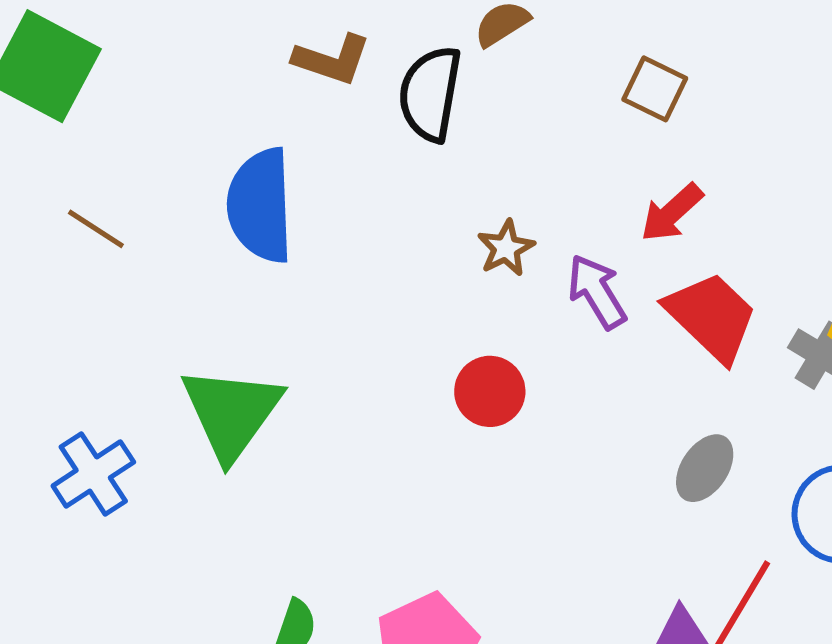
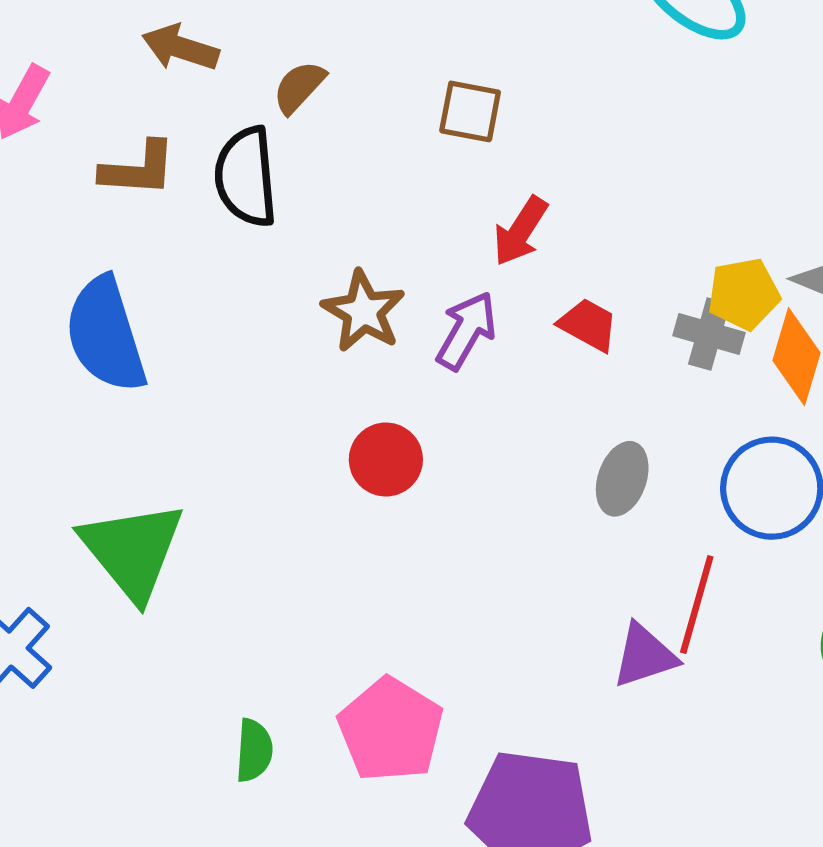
brown star: (506, 248) -> (363, 311), size x1.4
purple arrow: (597, 292) -> (466, 331), turned 76
red trapezoid: (711, 317) -> (588, 325), size x0.6

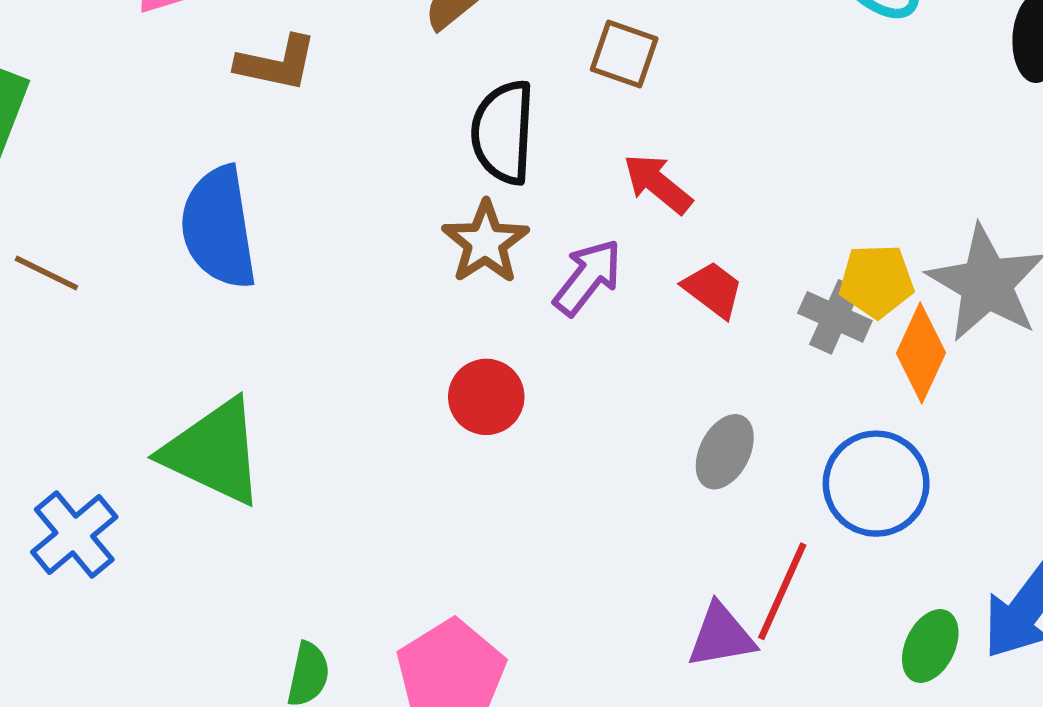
black semicircle: (246, 177) -> (503, 132), moved
red arrow: (520, 231) -> (658, 184), turned 88
green triangle: (132, 550) -> (214, 452), turned -34

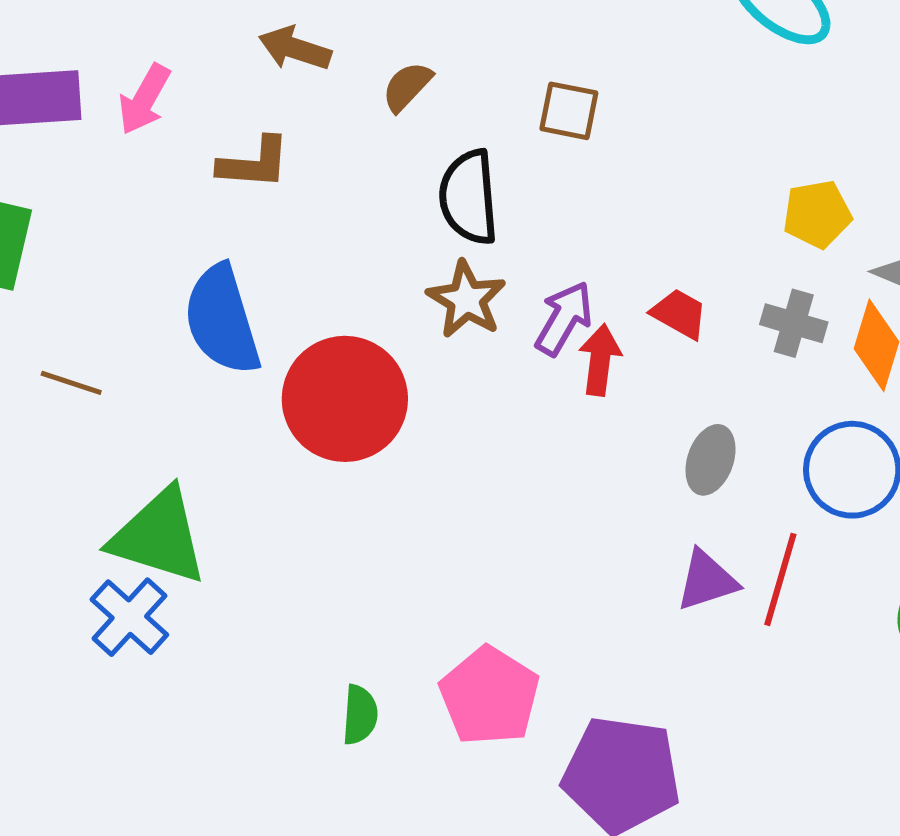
red arrow: (658, 184) -> (600, 360), moved, turned 66
yellow pentagon: (876, 281) -> (817, 214), moved
red circle: (486, 397) -> (345, 399), moved, size x1.8
green triangle: (214, 452) -> (159, 536), moved
purple triangle: (721, 636) -> (707, 580), moved

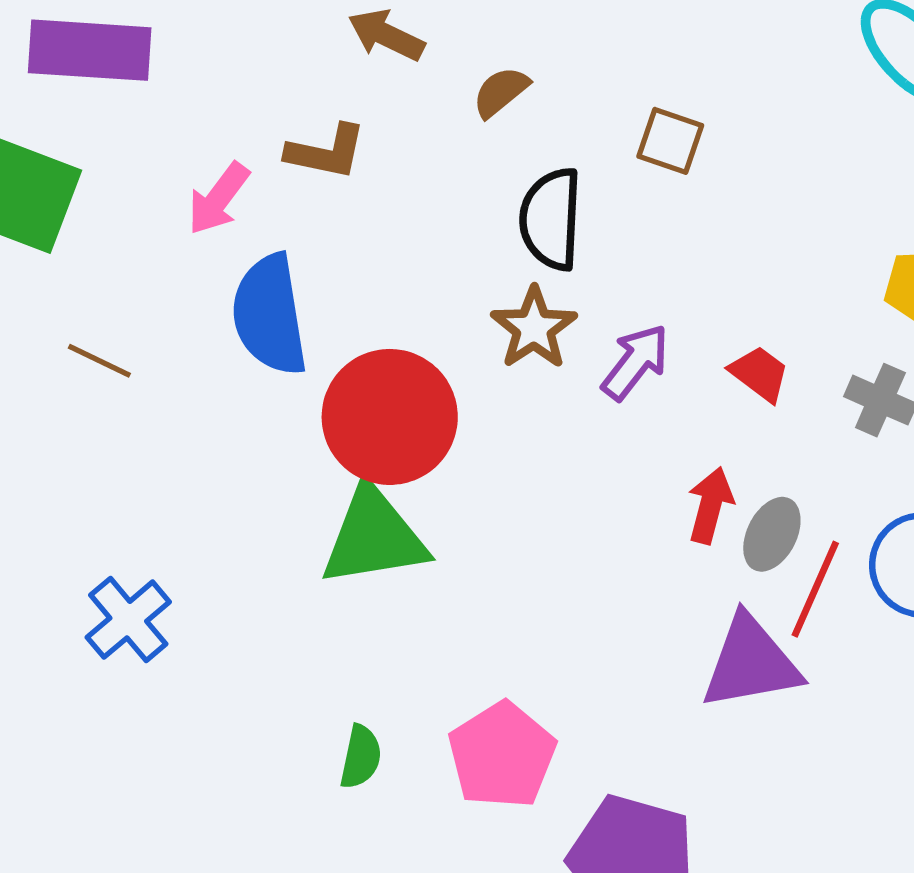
pink arrow: (144, 99) -> (218, 199), moved
red arrow: (600, 360) -> (710, 505), moved
green triangle: (159, 536) -> (374, 537), moved, turned -34
red line: (780, 579) -> (815, 589), moved
purple triangle: (707, 580) -> (751, 663), size x1.5

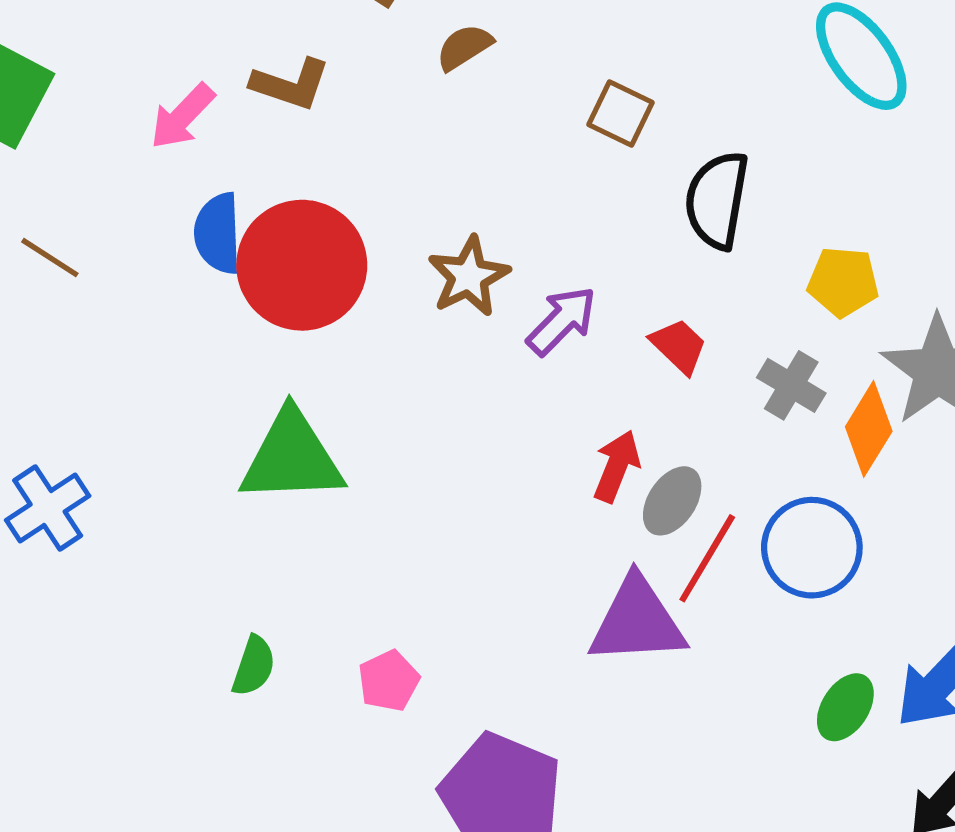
black semicircle: (551, 219) -> (717, 200), moved
blue semicircle: (270, 315) -> (218, 233), size x0.7
red circle: (390, 417) -> (302, 265), moved
pink pentagon: (502, 755) -> (389, 681), size x0.6

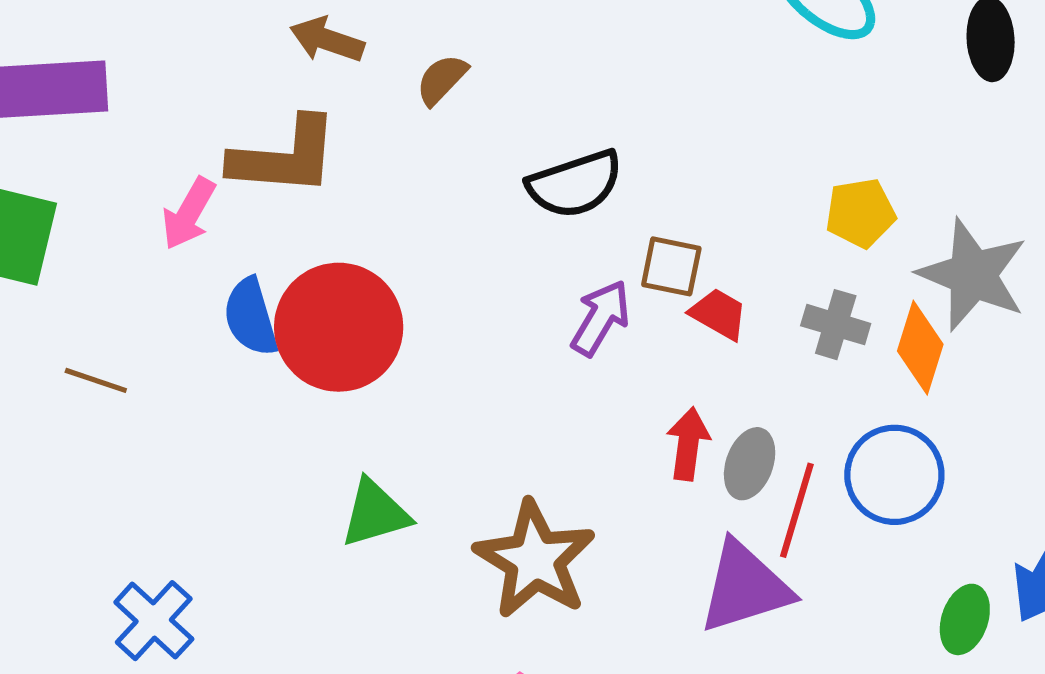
brown L-shape: (291, 84) -> (284, 157), size x1.5
brown square: (620, 114) -> (671, 266), moved
black semicircle: (717, 200) -> (575, 184), moved, turned -104
brown star: (469, 276) -> (535, 560), moved, size x1.5
green triangle: (292, 457) -> (375, 513), size x0.7

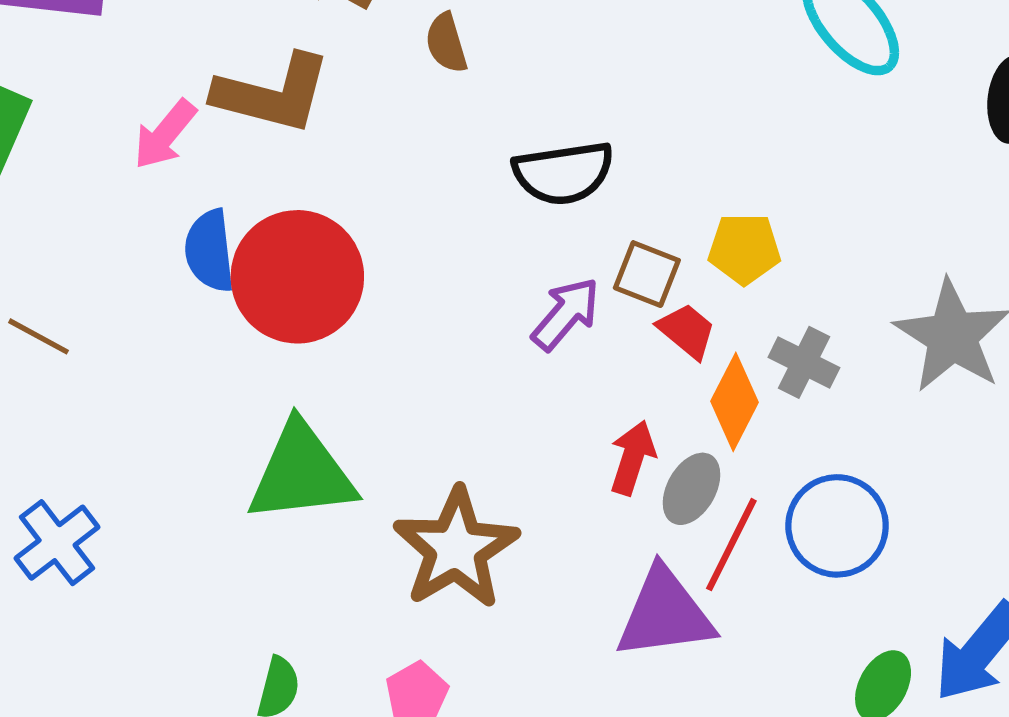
brown semicircle: (442, 80) -> (446, 43), turned -70
yellow pentagon: (860, 213) -> (744, 249), moved
orange diamond: (920, 348) -> (734, 402), moved
brown line: (96, 380) -> (39, 336), moved
green triangle: (375, 513) -> (301, 473), size x1.5

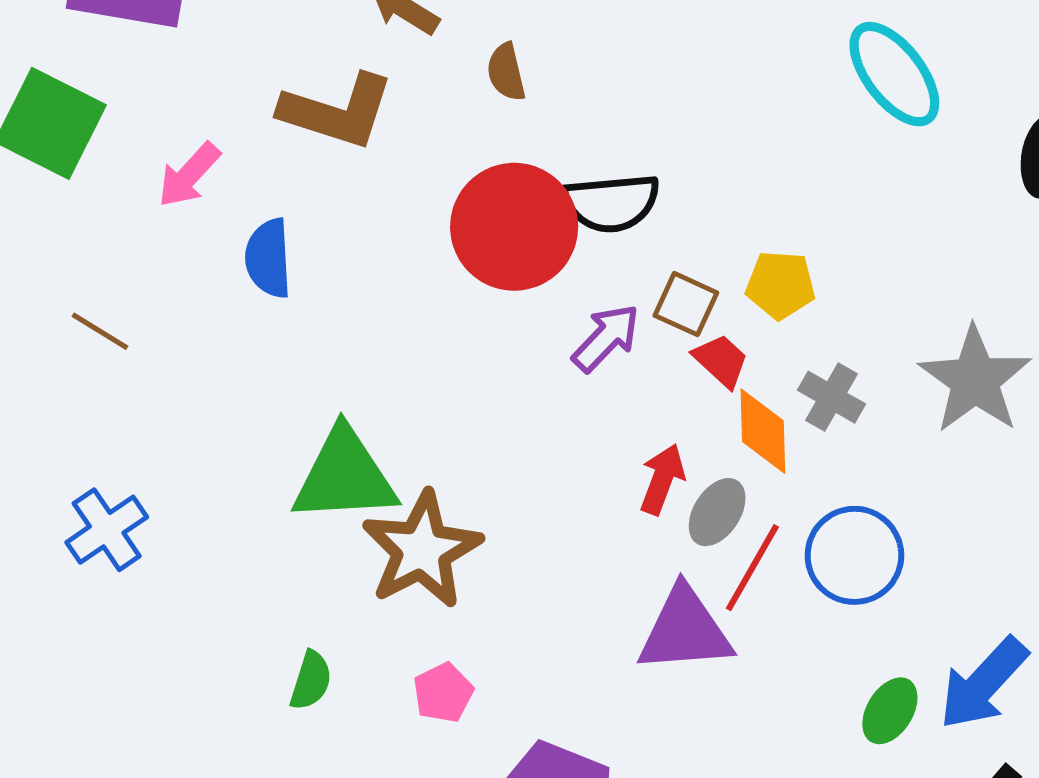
pink arrow: (165, 134) -> (189, 175), moved
red circle: (297, 277) -> (514, 227), moved
orange diamond: (734, 402) -> (763, 431), turned -32
brown star: (456, 548) -> (422, 550), moved

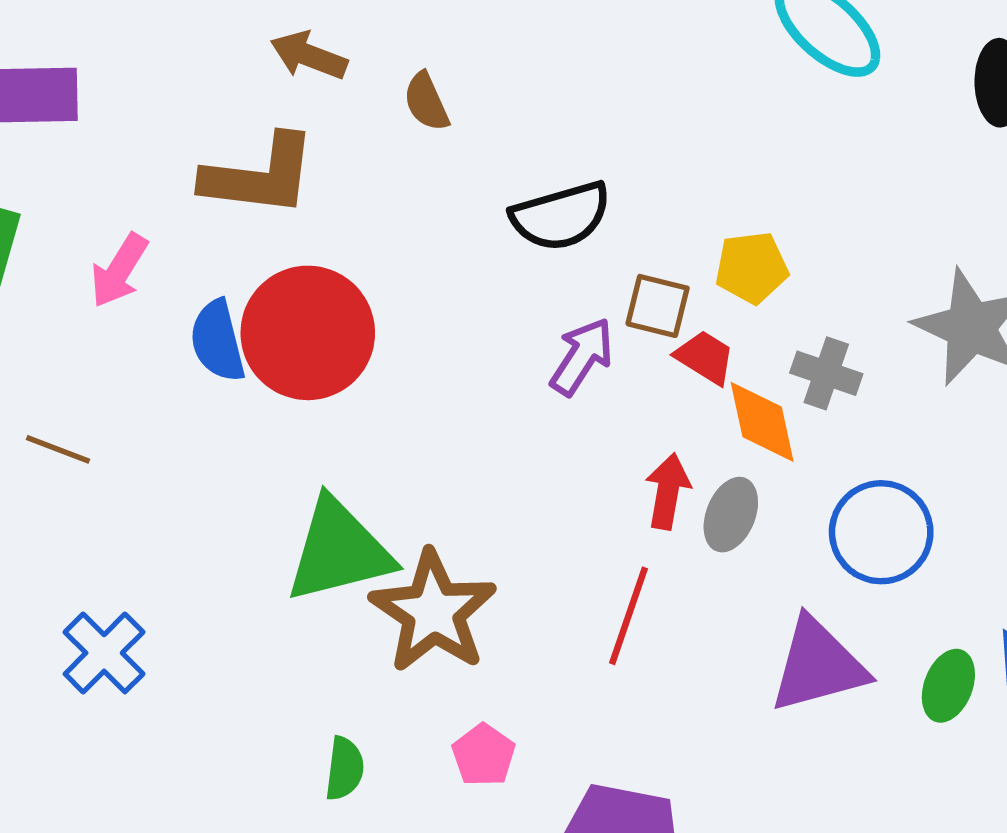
red circle: (514, 227) -> (308, 333), moved
red line: (752, 568) -> (628, 616), moved
purple triangle: (685, 630) -> (818, 665), moved

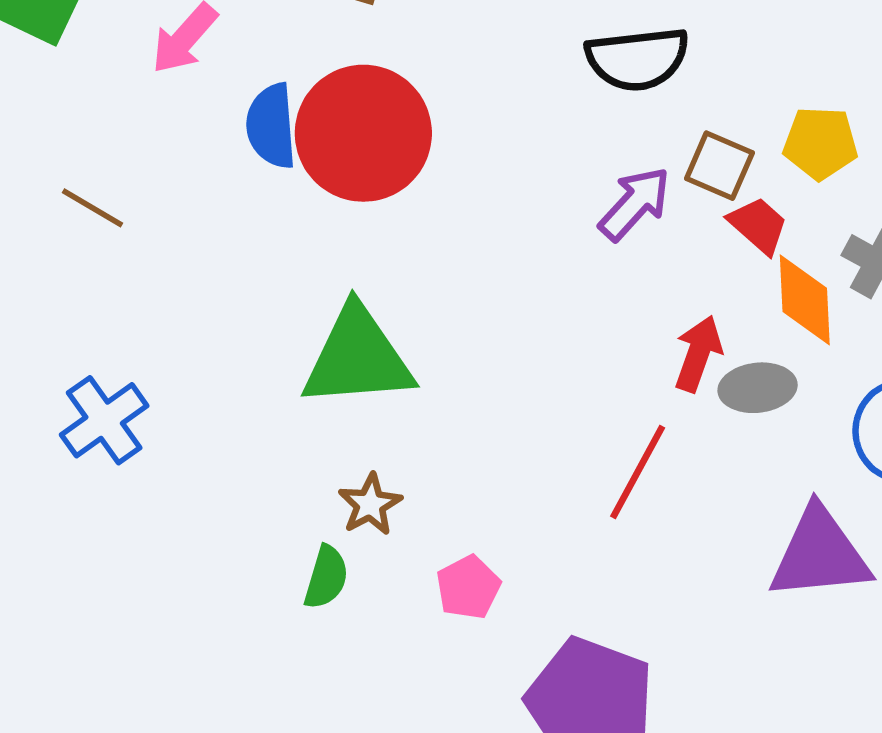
gray ellipse: (731, 515) -> (758, 388), turned 52
brown star: (433, 612) -> (370, 504), moved, size x0.5

